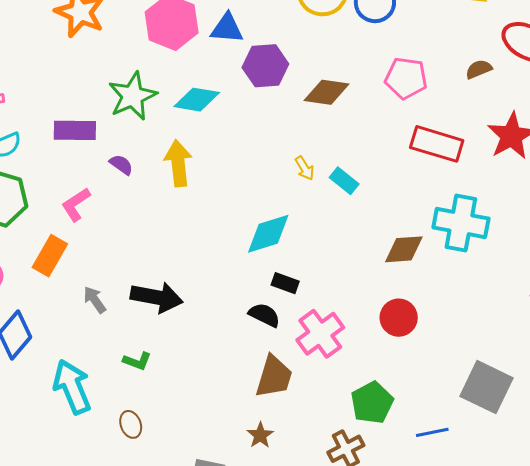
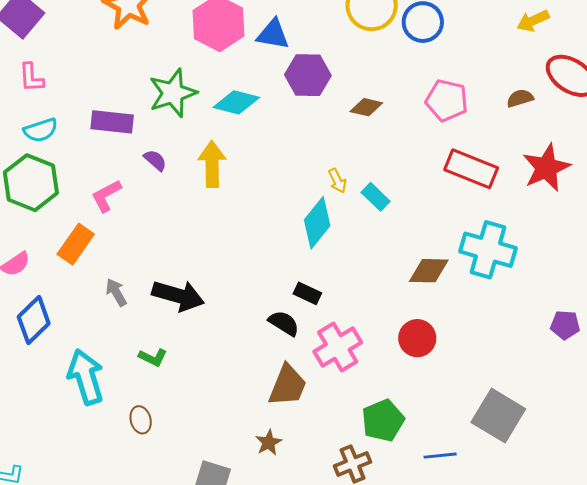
brown diamond: (327, 92) -> (366, 107), size x0.7
cyan diamond: (268, 234) -> (317, 223), moved, turned -39

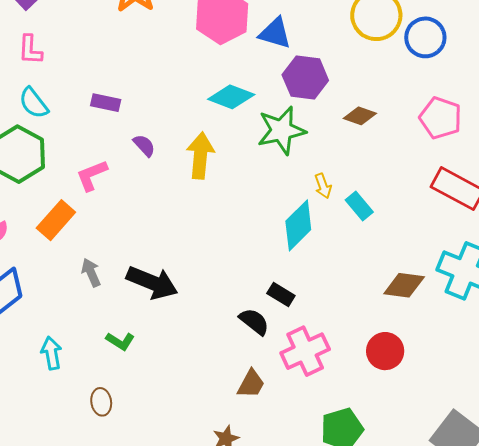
green star: (173, 93) -> (281, 130), moved
purple rectangle: (112, 122) -> (106, 103), size x0.7
cyan semicircle: (41, 130) -> (34, 103), turned 64
cyan arrow: (86, 377) -> (51, 353), size x0.6
brown trapezoid: (288, 385) -> (251, 384), size x0.7

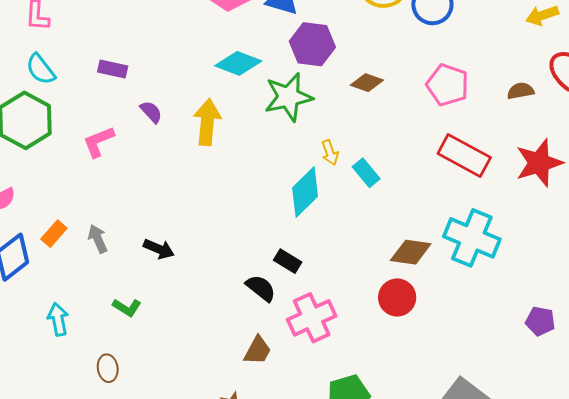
orange rectangle: (56, 220) -> (54, 234), moved, size x0.7
black arrow: (152, 283) -> (159, 249), size x0.6
red circle: (385, 351) -> (397, 297), moved

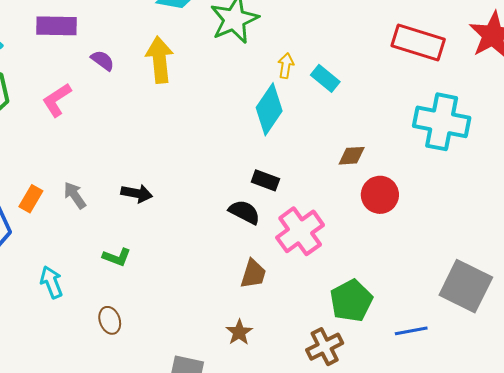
purple rectangle: (113, 69) -> (56, 26), size x1.4
yellow arrow: (330, 153) -> (286, 66), turned -140
brown diamond: (411, 252) -> (352, 156), moved, size x0.7

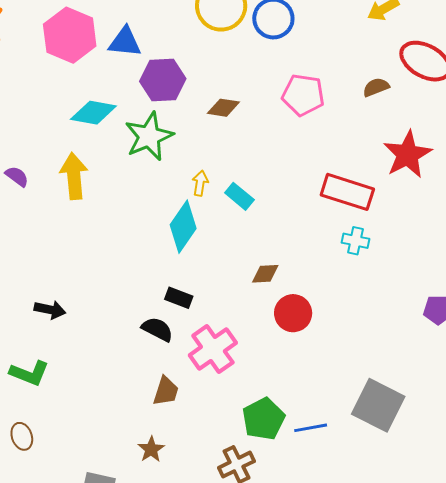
red rectangle: (418, 43) -> (347, 192), moved
cyan cross: (442, 122) -> (355, 241), size x0.5
green L-shape: (117, 257) -> (29, 373), size x1.4
blue line: (411, 331) -> (311, 428), moved

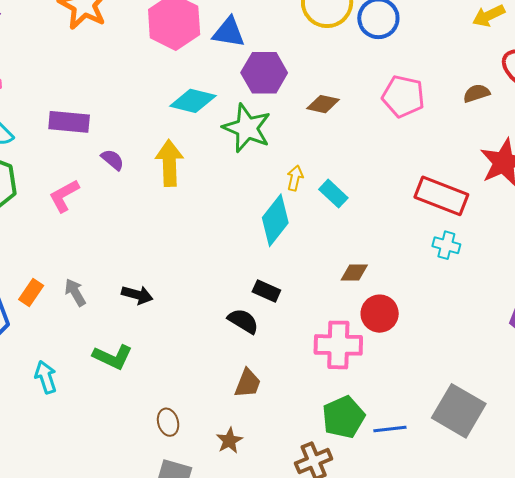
green star: (149, 136) -> (247, 128), turned -30
pink cross: (213, 349) -> (338, 345), moved, turned 33
brown ellipse: (22, 436) -> (168, 422), moved

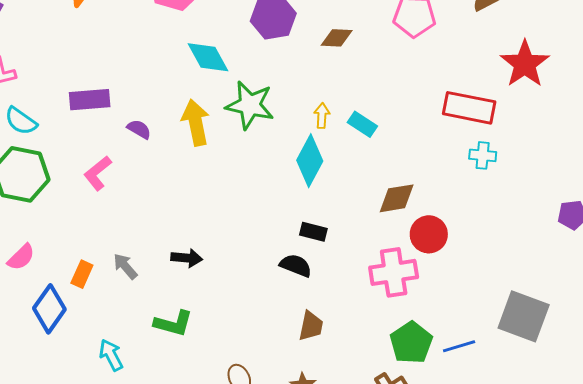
cyan diamond: (193, 101) -> (208, 57), turned 57
green star: (247, 128) -> (250, 105), moved
brown diamond: (354, 272) -> (397, 198), size x1.4

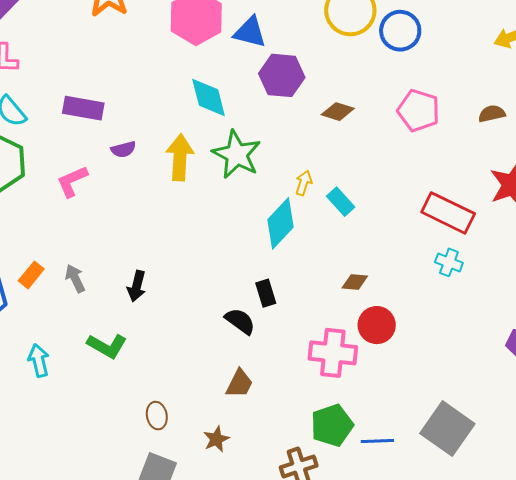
purple semicircle: (139, 129) -> (123, 149), turned 120
brown diamond: (397, 198) -> (355, 282), size x0.7
black rectangle: (313, 232) -> (266, 293), turned 44
black arrow: (187, 258) -> (137, 286), turned 84

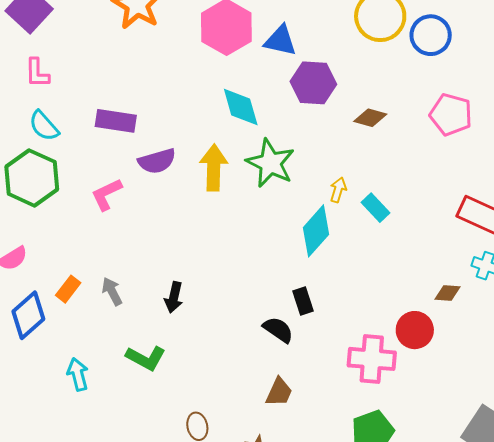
purple semicircle: (123, 149) -> (157, 161), size x1.5
brown diamond: (355, 282) -> (448, 293), moved

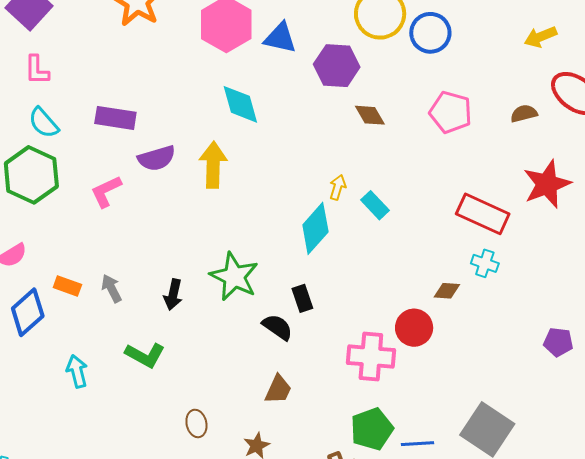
purple hexagon: (313, 83) -> (337, 66), moved
brown diamond: (370, 118) -> (370, 115), turned 44
green star: (270, 163) -> (234, 277), moved
orange rectangle: (68, 289) -> (67, 286), turned 72

